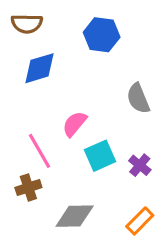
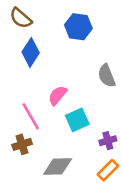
brown semicircle: (27, 24) -> (21, 18), turned 40
blue diamond: (40, 68) -> (31, 52), turned -40
purple cross: (140, 165) -> (108, 141), moved, turned 35

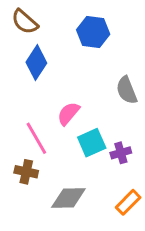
purple cross: (108, 141) -> (121, 153), moved
brown cross: (22, 144) -> (26, 172), turned 30

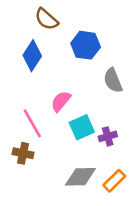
brown semicircle: (25, 22) -> (47, 19), moved
blue hexagon: (93, 32) -> (86, 45), moved
gray diamond: (68, 198) -> (80, 177), moved

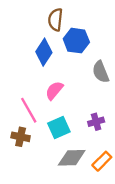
brown semicircle: (47, 19) -> (55, 20), moved, turned 55
blue diamond: (32, 56) -> (44, 52), moved
cyan square: (82, 127) -> (59, 128), moved

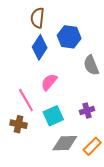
brown semicircle: (55, 20) -> (37, 18), moved

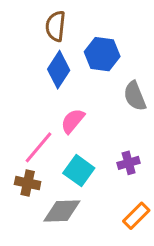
pink line: (26, 100) -> (38, 147), turned 70
cyan square: (53, 116) -> (79, 171), turned -30
gray diamond: (65, 143) -> (62, 211), moved

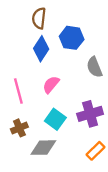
pink line: (38, 147) -> (18, 91), moved, turned -55
purple cross: (129, 163) -> (90, 114), size x1.6
brown cross: (28, 183) -> (19, 128), turned -35

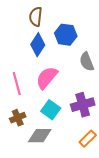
pink semicircle: (51, 85) -> (47, 78), size x1.4

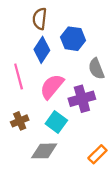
pink line: (17, 84) -> (19, 77), moved
purple cross: (83, 105) -> (82, 99), moved
brown cross: (18, 118) -> (20, 121), moved

